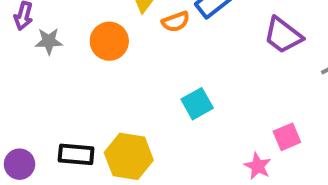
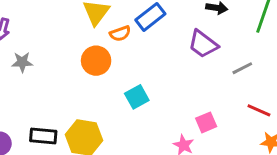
gray star: (49, 41) -> (22, 62), moved
orange circle: (109, 41) -> (96, 61), moved

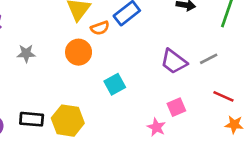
purple trapezoid: (203, 44) -> (174, 62), moved
gray star: (22, 62) -> (26, 53), moved

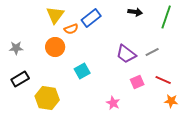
pink square: (176, 107) -> (137, 82), moved
black rectangle: (32, 119) -> (20, 79), moved, turned -36

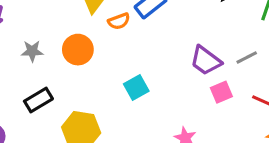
orange circle: (55, 47) -> (78, 50), moved
pink square: (137, 82) -> (221, 92), moved

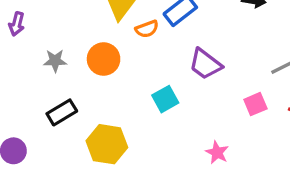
purple trapezoid: (206, 61) -> (205, 64), moved

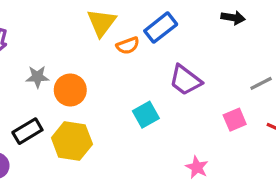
orange circle: (104, 59) -> (70, 90), moved
black rectangle: (62, 112) -> (27, 131), moved
yellow hexagon: (107, 144) -> (72, 141), moved

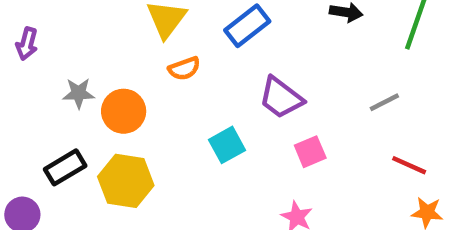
orange semicircle: (128, 46) -> (184, 68), moved
pink square: (235, 120) -> (310, 152), moved

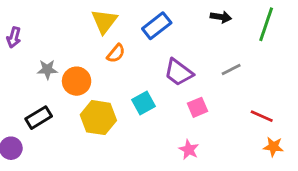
orange semicircle: (184, 68) -> (116, 53), turned -30
gray line: (384, 102) -> (231, 69), moved
yellow hexagon: (126, 181) -> (98, 118), moved

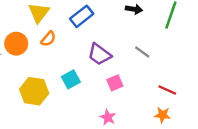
gray line: (231, 69) -> (142, 52), turned 63
orange circle: (77, 81) -> (16, 44), moved
orange star: (273, 147) -> (162, 115), moved

